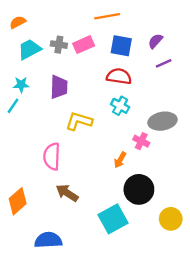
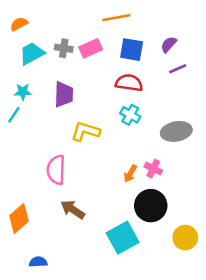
pink cross: (141, 141) -> (153, 169), moved
blue semicircle: (48, 240) -> (38, 262), moved, size x0.6

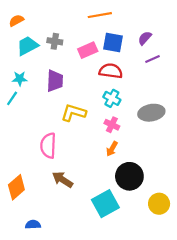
pink rectangle: (91, 48) -> (88, 50), moved
pink cross: (153, 169) -> (112, 125), moved

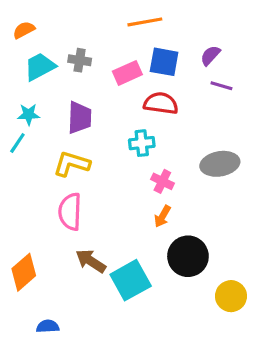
purple line: (152, 59) -> (221, 86), turned 40
cyan cross: (112, 98) -> (142, 143), moved, turned -35
yellow L-shape: (73, 113) -> (72, 164), moved
cyan square: (105, 204) -> (131, 280), moved

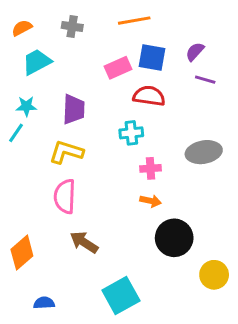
gray cross: (80, 60) -> (72, 26), moved
pink cross: (162, 181) -> (150, 168), turned -30
orange arrow: (162, 216) -> (150, 201), turned -108
cyan square: (131, 280) -> (121, 295), moved

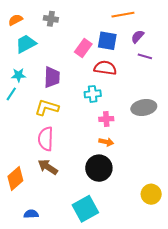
orange line: (134, 21) -> (123, 15), moved
pink rectangle: (118, 68) -> (83, 48), turned -30
black circle: (174, 238) -> (99, 168), moved
brown arrow: (84, 242) -> (48, 167), moved

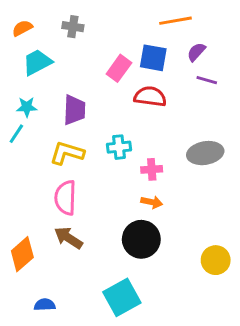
cyan cross: (93, 94) -> (119, 147), moved
yellow circle: (151, 194) -> (216, 260), moved

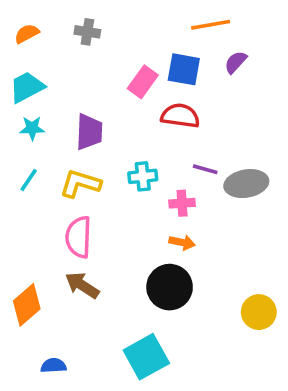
cyan trapezoid: (37, 62) -> (27, 87), moved
purple line: (207, 80) -> (205, 169), moved
cyan line: (16, 134) -> (29, 180), moved

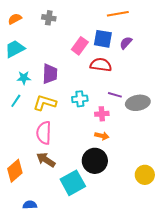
purple semicircle: (236, 62) -> (126, 43), moved
cyan star: (32, 128) -> (24, 78), moved
cyan square: (146, 357) -> (73, 183), moved

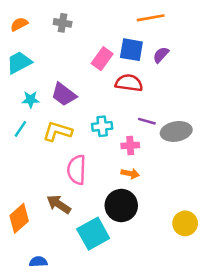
purple trapezoid: (50, 74) -> (64, 94), turned 125
pink semicircle: (44, 133) -> (77, 170), moved

